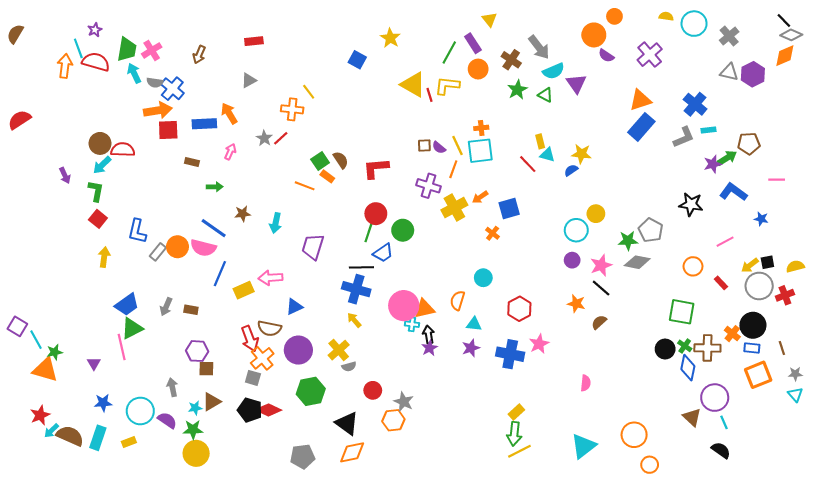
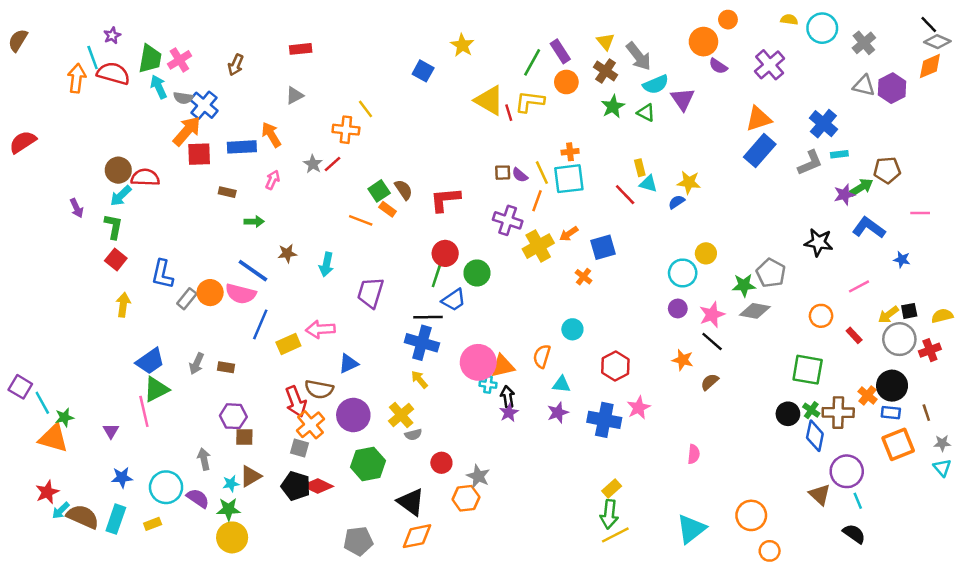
yellow triangle: (489, 19) -> (606, 42), moved
orange arrow: (158, 110) -> (187, 131), turned -40

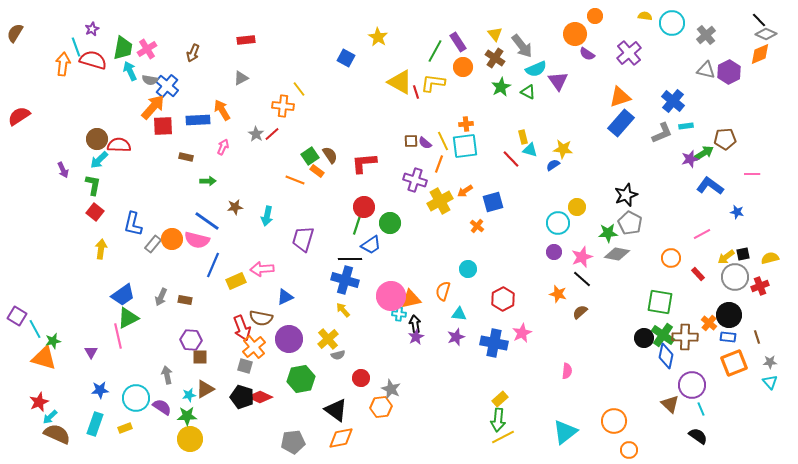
black star: (819, 242) -> (626, 195), moved, turned -30
green cross: (811, 410) -> (663, 335), size x1.6
brown semicircle: (83, 517) -> (57, 434), moved

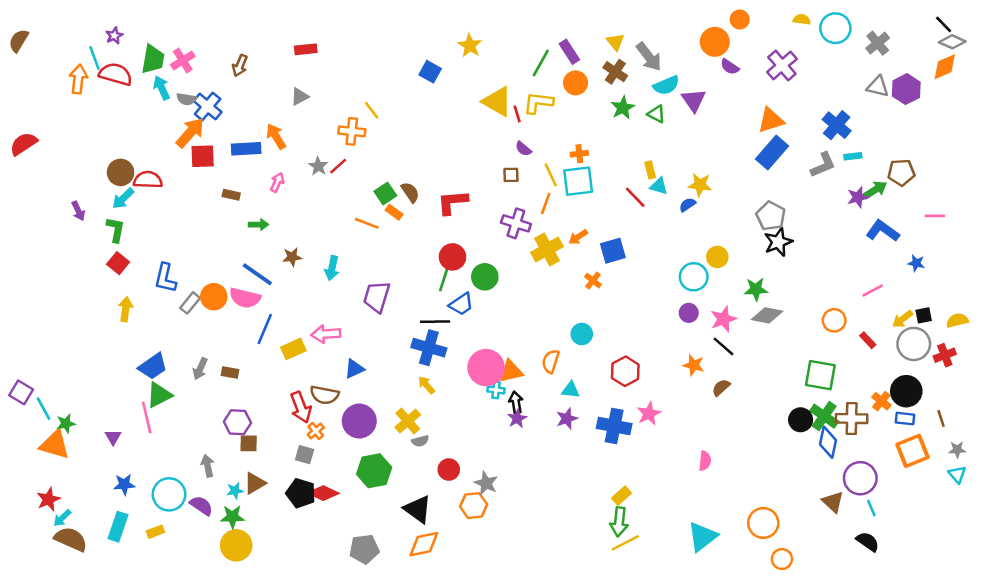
purple semicircle: (425, 143) -> (523, 149), moved
gray pentagon: (630, 223) -> (771, 216), moved
orange cross: (254, 347) -> (316, 431), size x0.6

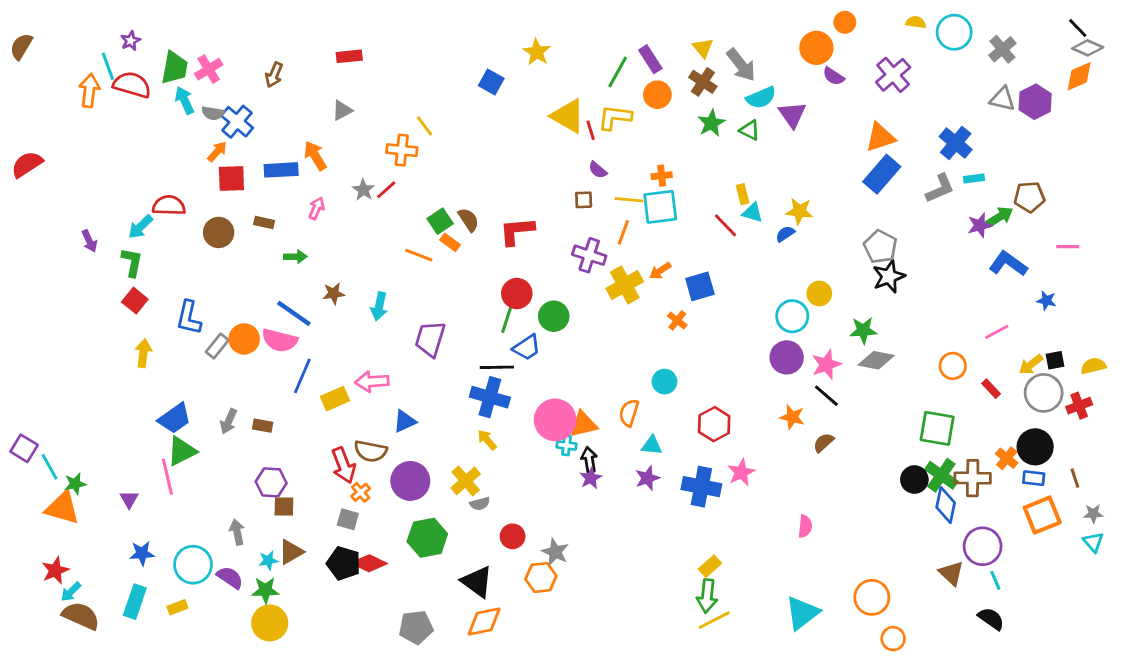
orange arrow: (190, 133) -> (217, 152), size x0.6
brown circle: (121, 172) -> (219, 232), moved
yellow line: (551, 175) -> (629, 200), turned -60
purple circle: (689, 313) -> (787, 357), size x1.5

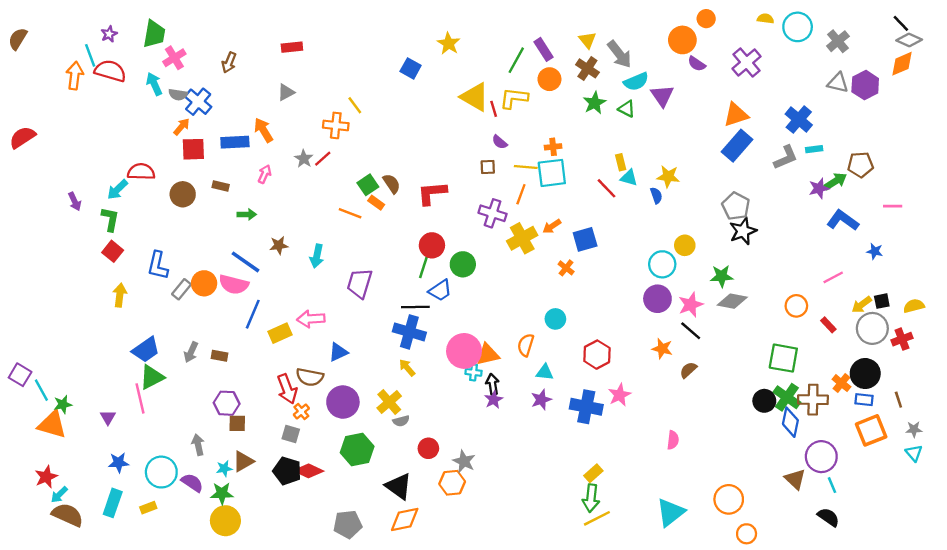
green trapezoid: (175, 68) -> (154, 34), moved
blue semicircle: (785, 234) -> (656, 195), turned 105

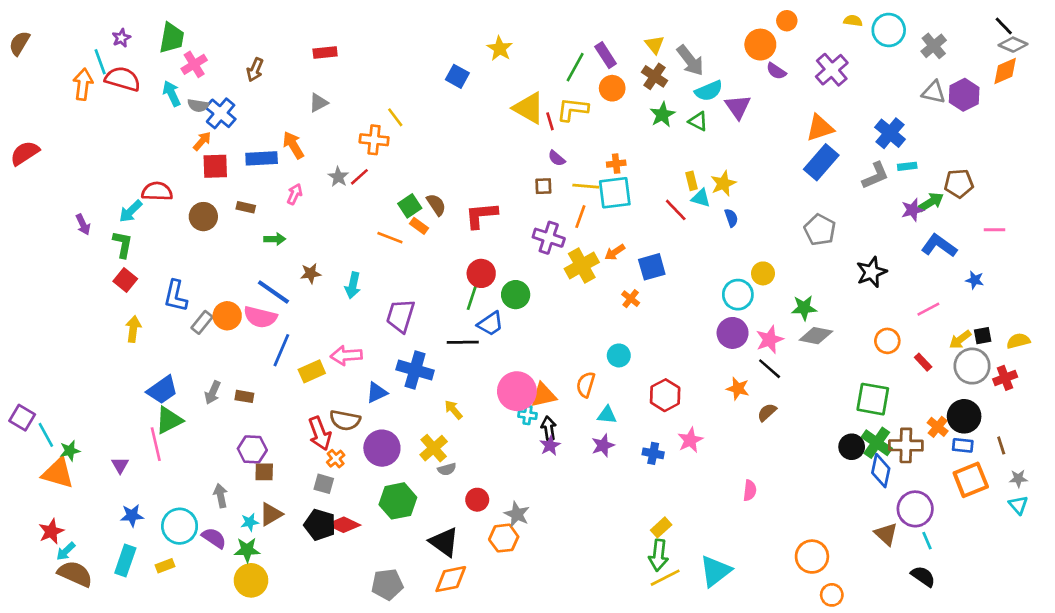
yellow star: (668, 176) -> (723, 183), moved, turned -30
black star: (743, 231) -> (871, 272), moved
blue cross: (409, 332) -> (415, 370), moved
blue cross: (586, 407) -> (653, 453), size x0.6
cyan triangle: (671, 512) -> (715, 571), moved

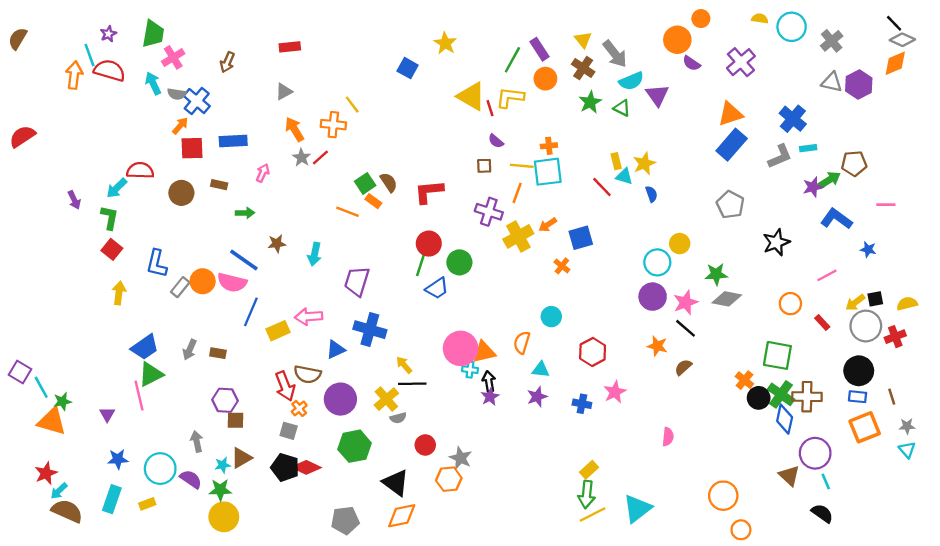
orange arrow: (293, 145) -> (294, 129), moved
black line: (463, 342) -> (412, 384), moved
orange cross: (938, 427) -> (744, 380), moved

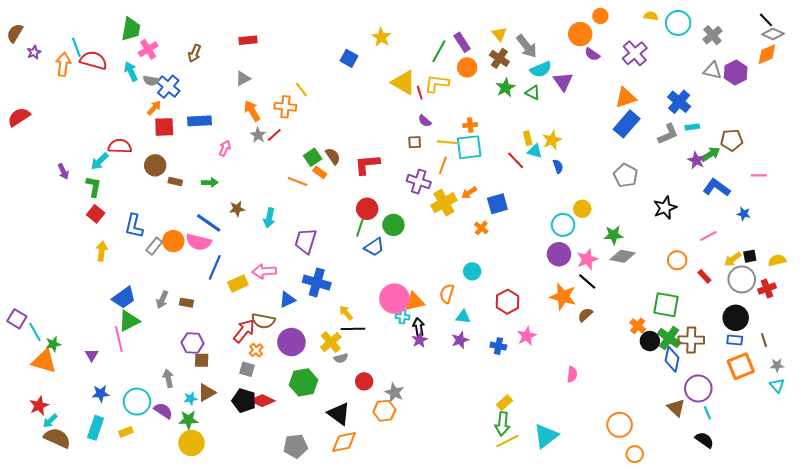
purple star: (108, 34) -> (34, 52), moved
brown rectangle: (219, 185) -> (175, 182), moved
purple star: (813, 187) -> (696, 160), turned -30
orange star: (657, 346) -> (563, 297), size x1.5
red arrow: (285, 386) -> (244, 331), turned -120

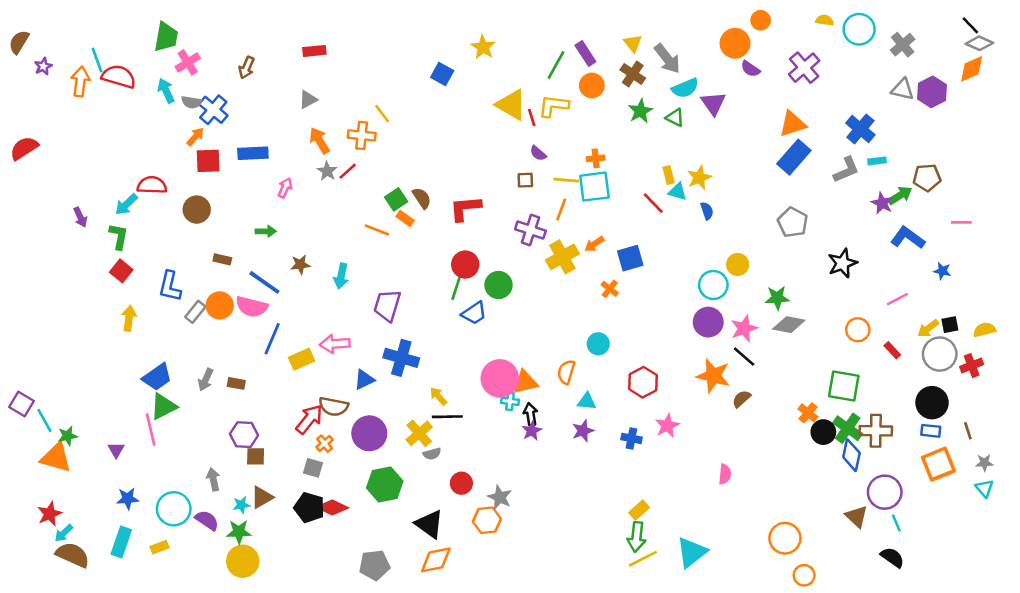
brown rectangle: (175, 182) -> (222, 259), moved

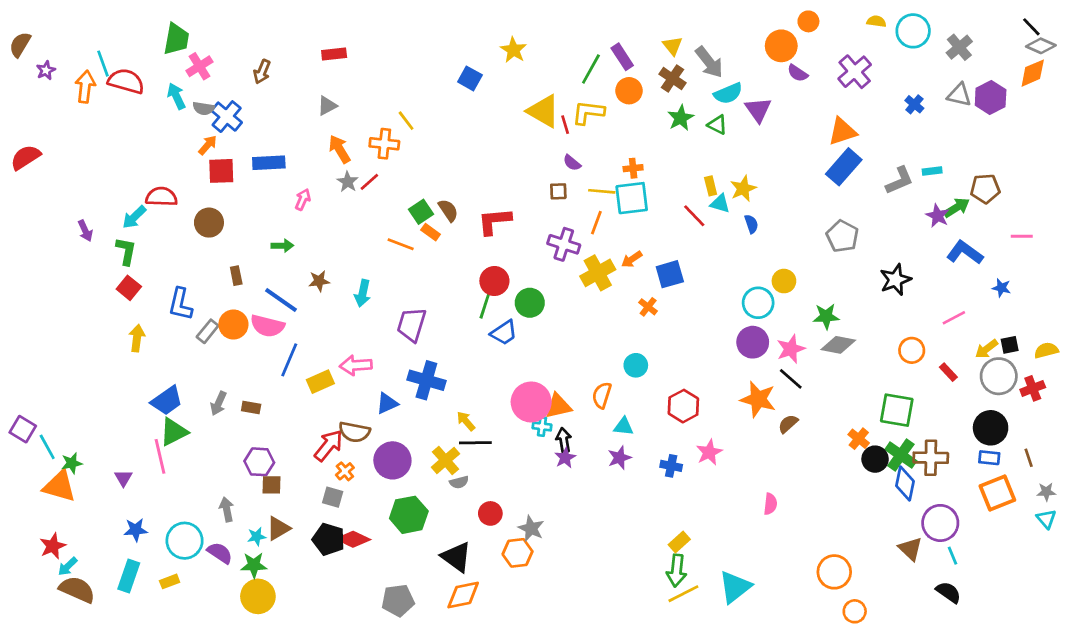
blue cross: (860, 129) -> (914, 104), moved, size x0.6
brown rectangle: (222, 259) -> (236, 276), turned 66

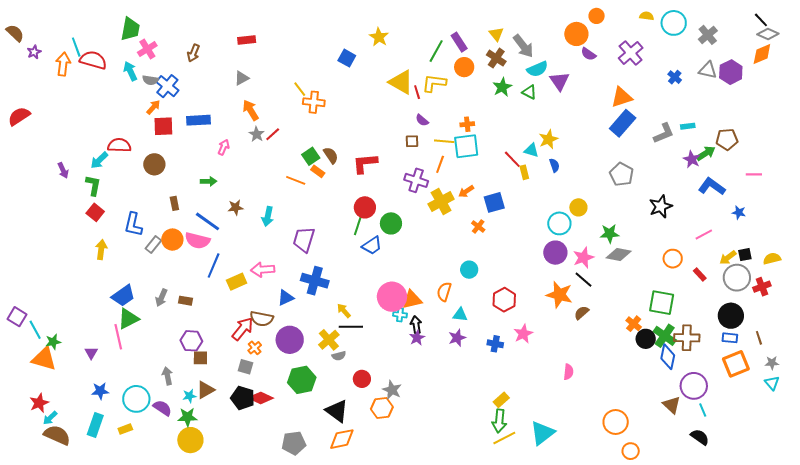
brown semicircle: (20, 44) -> (15, 33), turned 102
orange cross: (384, 144) -> (314, 102), moved
yellow rectangle: (711, 186) -> (524, 172), moved

